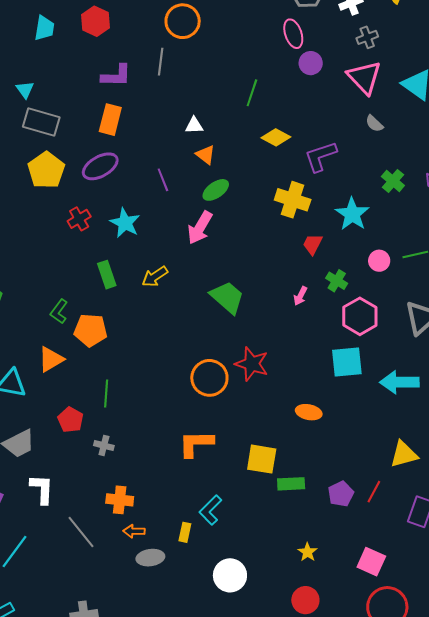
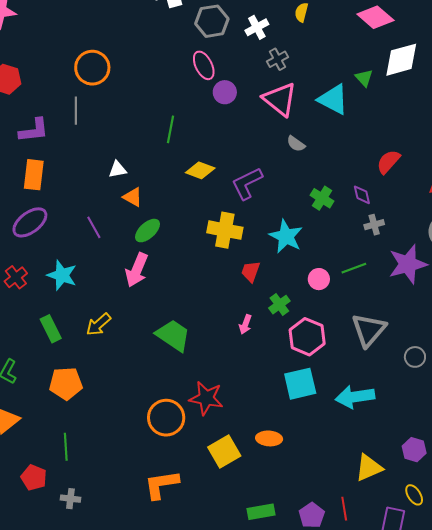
green cross: (337, 281) -> (279, 305), turned 30
orange pentagon: (91, 330) -> (66, 383), moved
yellow square: (262, 459) -> (224, 451), moved, turned -32
red line: (374, 492) -> (344, 509), turned -30

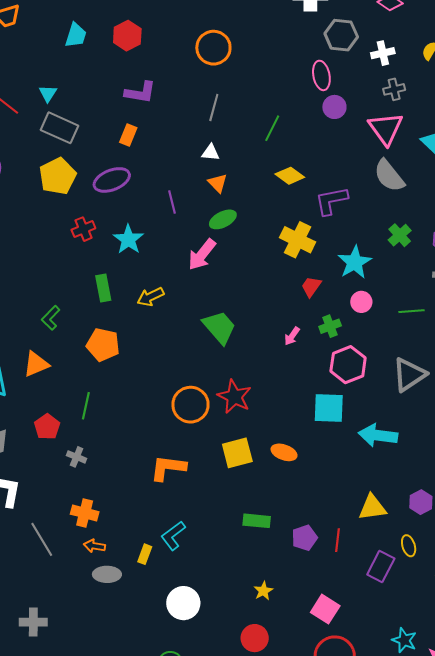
gray line: (76, 111) -> (214, 107), moved
gray semicircle: (296, 144) -> (389, 176), size x1.8
orange rectangle: (34, 175) -> (128, 135), size x0.7
pink circle: (319, 279) -> (361, 302), moved

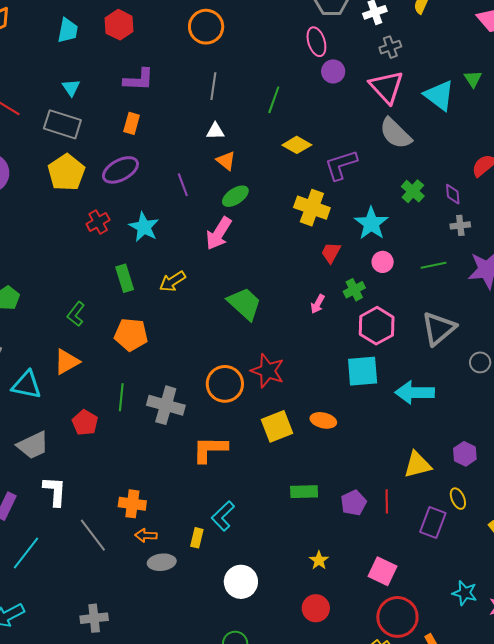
cyan triangle: (48, 94) -> (71, 88), moved
gray cross: (77, 457) -> (166, 405), moved, size x1.8

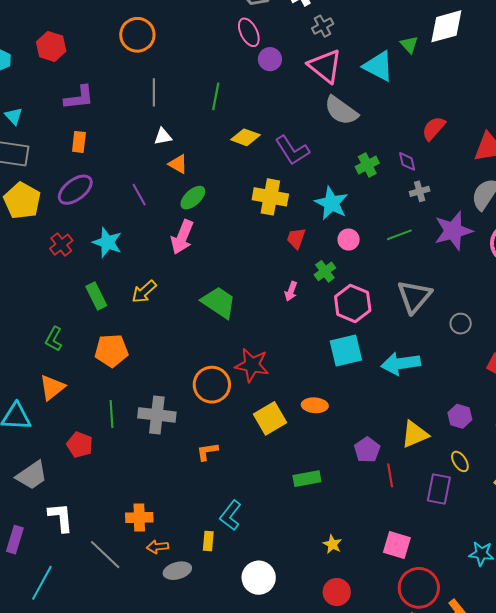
purple L-shape: (341, 165) -> (292, 150), turned -96
green cross: (413, 191) -> (367, 165), turned 30
orange L-shape: (210, 449) -> (207, 452), size x0.6
purple pentagon: (354, 503) -> (367, 450), moved

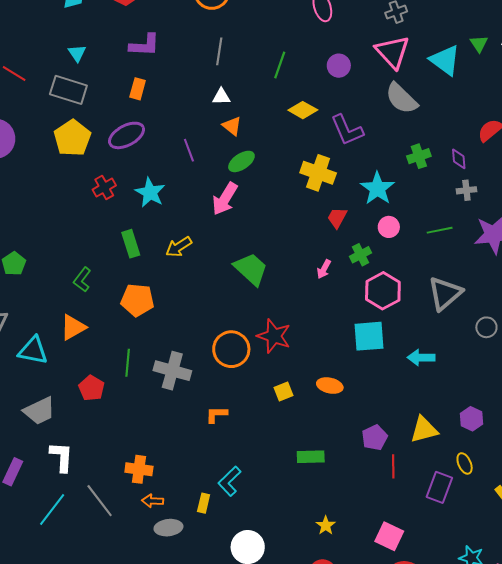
purple circle: (270, 59) -> (339, 66), moved
cyan arrow: (401, 363) -> (421, 357), size x0.7
yellow square: (270, 418) -> (283, 392), size x0.6
cyan line: (42, 583) -> (52, 510), moved

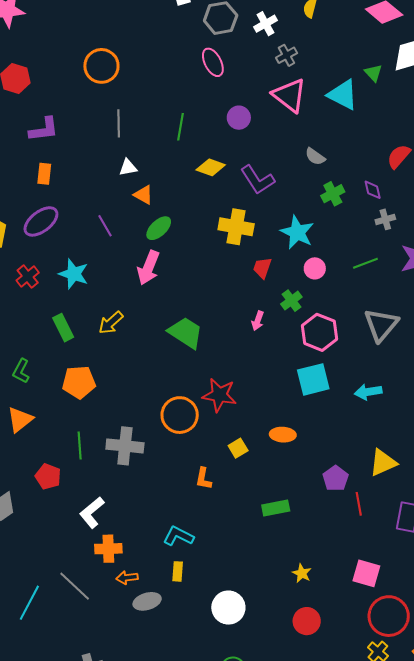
gray semicircle: (401, 98) -> (315, 157), moved, size x0.6
orange L-shape: (216, 415) -> (204, 479), moved, turned -70
white L-shape: (61, 457) -> (92, 512), moved, turned -124
cyan L-shape: (230, 481) -> (178, 536), moved, turned 80

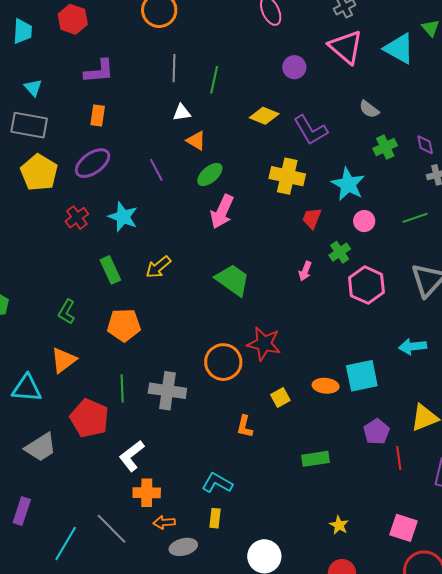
green line: (180, 127) -> (214, 80), moved
pink arrow: (148, 268) -> (222, 212), moved
cyan square: (313, 379) -> (362, 376), moved
red pentagon: (48, 477) -> (89, 418), size x1.5

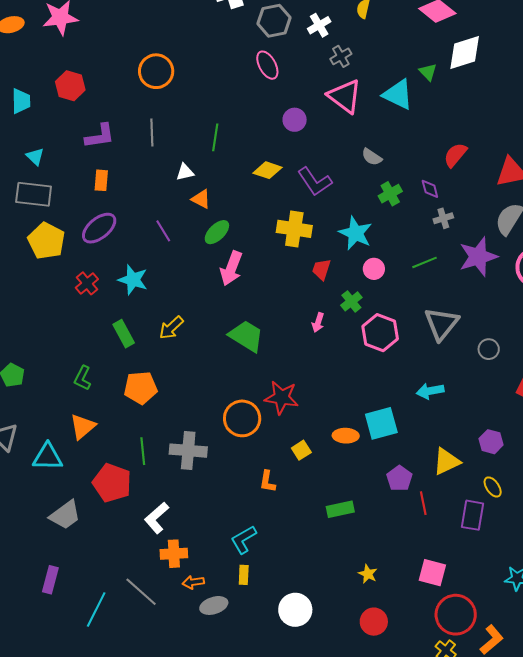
gray line: (174, 68) -> (152, 132), moved
cyan L-shape: (217, 483) -> (244, 539), turned -56

